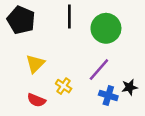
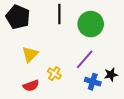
red semicircle: (36, 100) -> (31, 86), turned -42

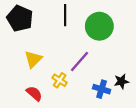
purple line: (85, 59) -> (79, 62), moved
red semicircle: (31, 86) -> (34, 94), turned -119

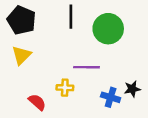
yellow triangle: (33, 59) -> (22, 55), moved
purple line: (79, 62) -> (87, 67), turned 50
yellow cross: (60, 80) -> (65, 88), turned -32

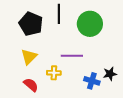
black pentagon: (22, 20) -> (31, 24), moved
yellow triangle: (22, 55) -> (29, 57), moved

